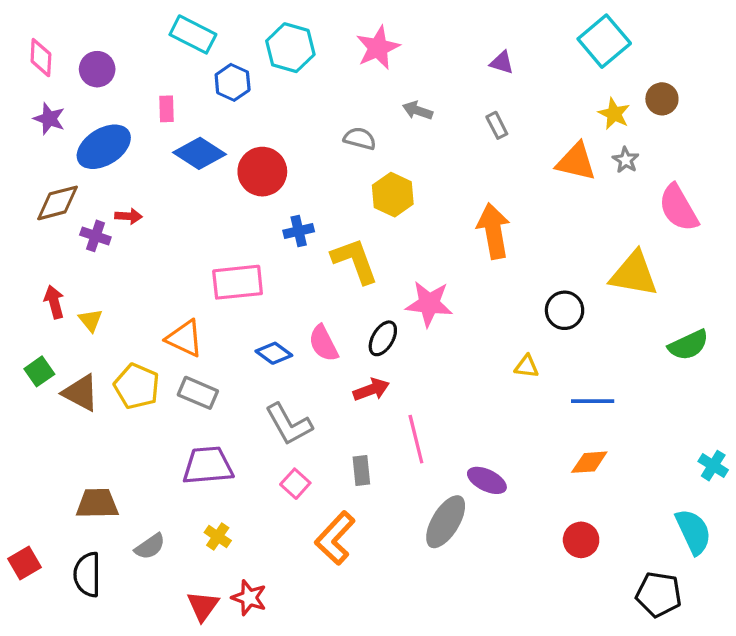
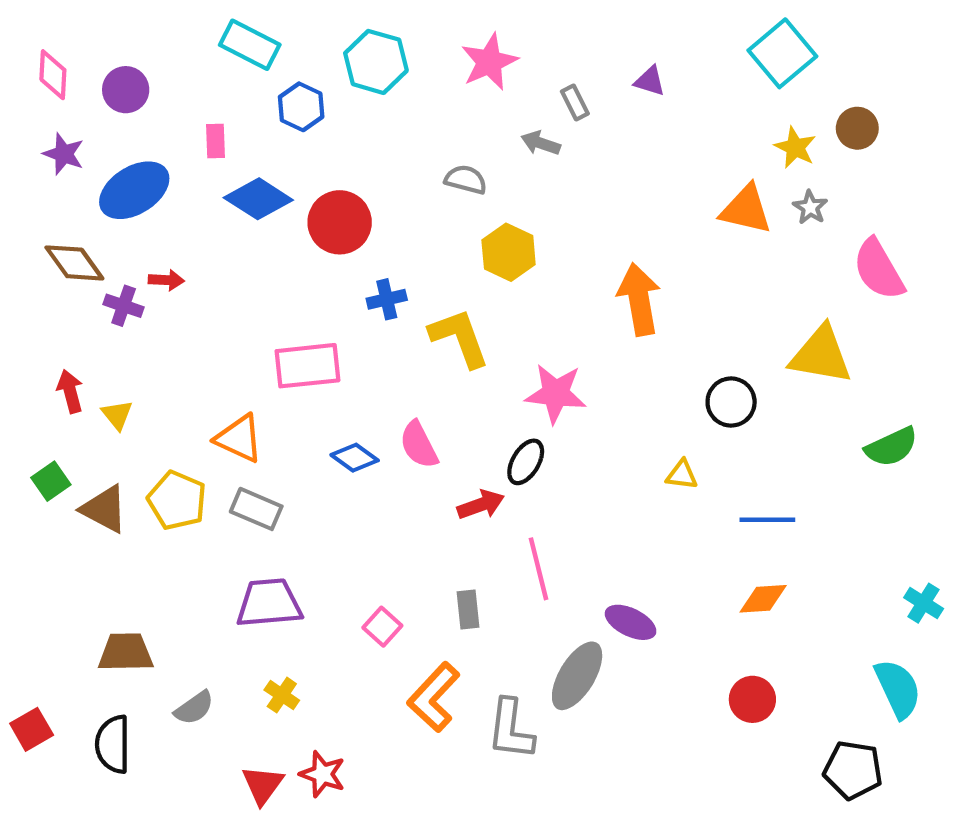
gray rectangle: (497, 125) -> (575, 103), moved
brown diamond: (57, 203) -> (74, 263), turned 69
black ellipse: (383, 338) -> (526, 462), moved
gray L-shape: (289, 424) -> (511, 729), moved, turned 36

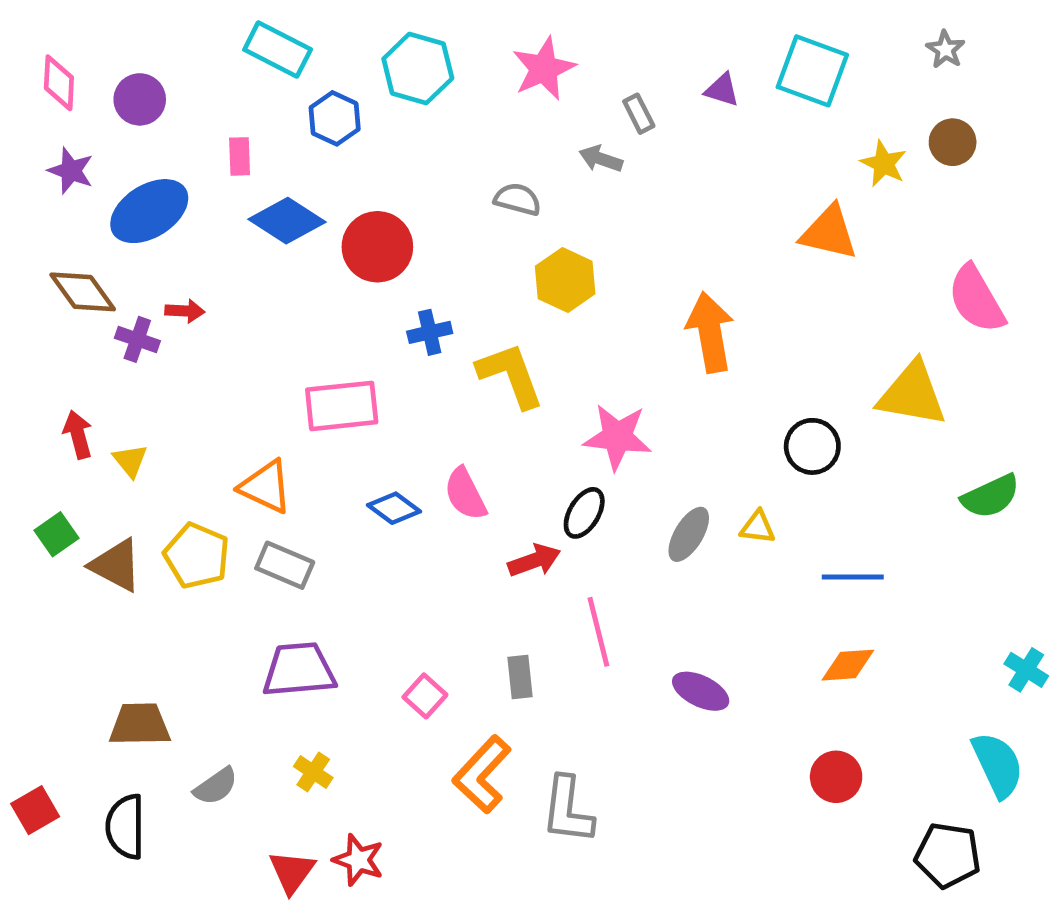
cyan square: (782, 53) -> (812, 71), moved, turned -30
gray star: (810, 207) -> (945, 49), moved
gray ellipse: (577, 676) -> (689, 534), moved, size x0.7

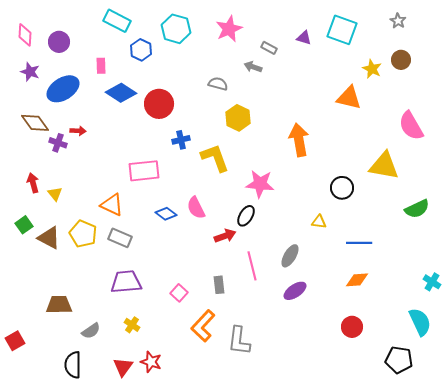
gray rectangle: (639, 114) -> (269, 48), turned -35
gray ellipse: (689, 534) -> (290, 256), moved
purple ellipse: (701, 691) -> (295, 291), turned -60
black semicircle: (125, 827) -> (73, 365), moved

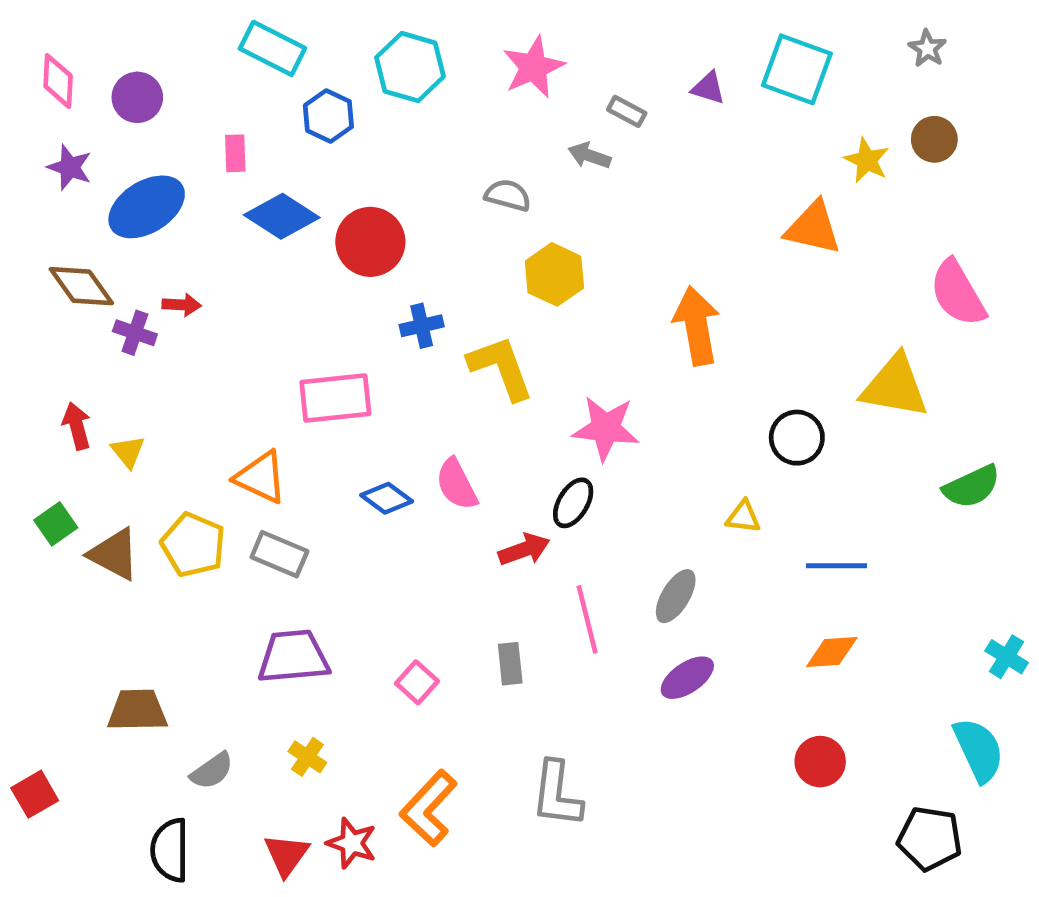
orange L-shape: (203, 326) -> (429, 808), moved

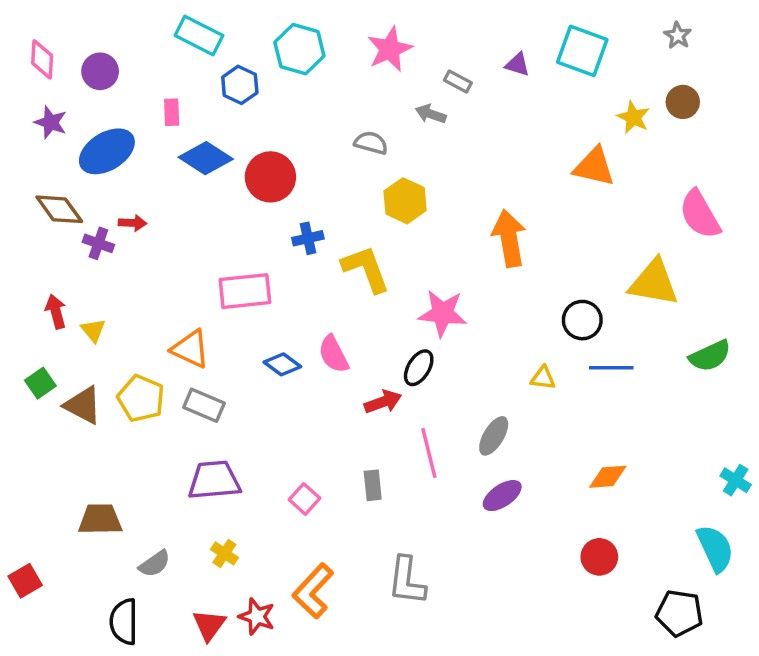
blue line: (836, 566) -> (611, 368), moved

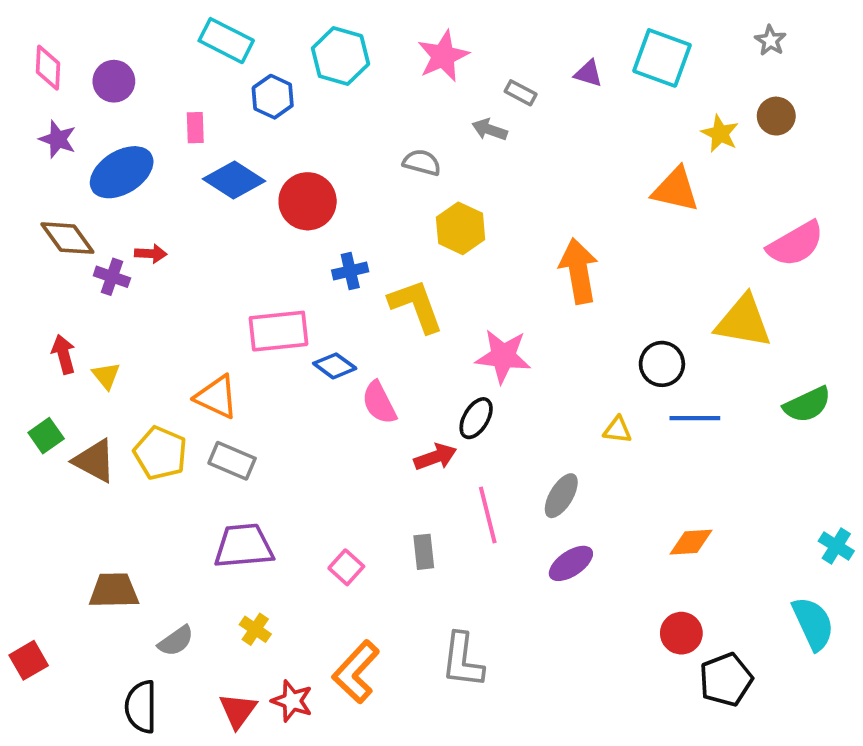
pink semicircle: (700, 214) -> (796, 244), turned -90
blue diamond: (282, 364) -> (335, 366), moved
black pentagon: (679, 613) -> (726, 680), moved, turned -30

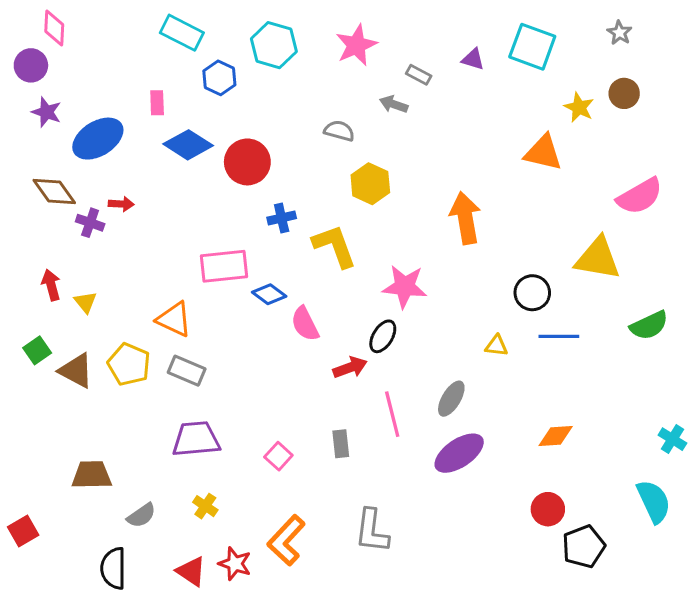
pink diamond: (48, 68) -> (54, 28), moved
purple circle: (114, 81) -> (31, 65), moved
purple ellipse: (571, 563) -> (459, 453), size x1.4
red triangle: (238, 711) -> (191, 571), turned -32

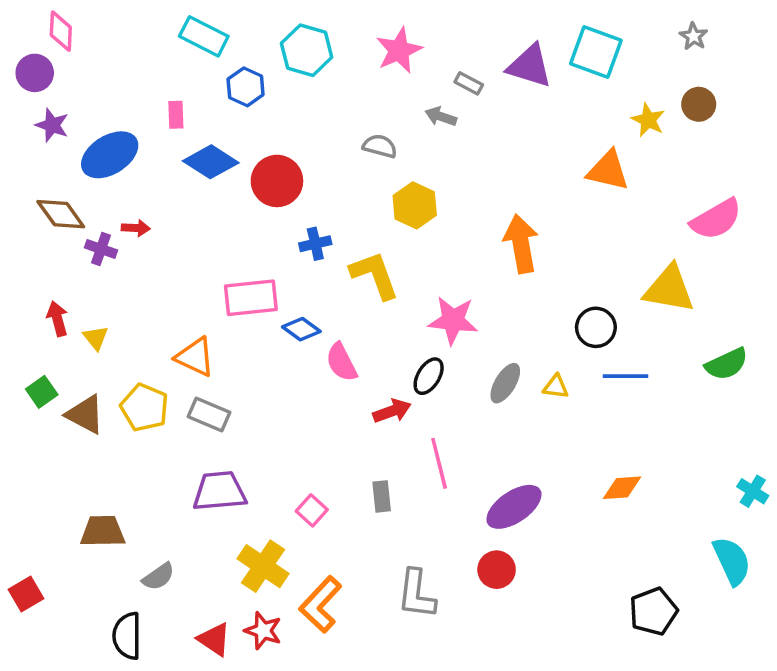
purple triangle: (473, 59) -> (530, 66), size x1.8
gray ellipse: (451, 399) -> (505, 383), moved
yellow cross: (205, 506) -> (263, 566), moved, size x1.8
red circle: (548, 509) -> (497, 570), moved

